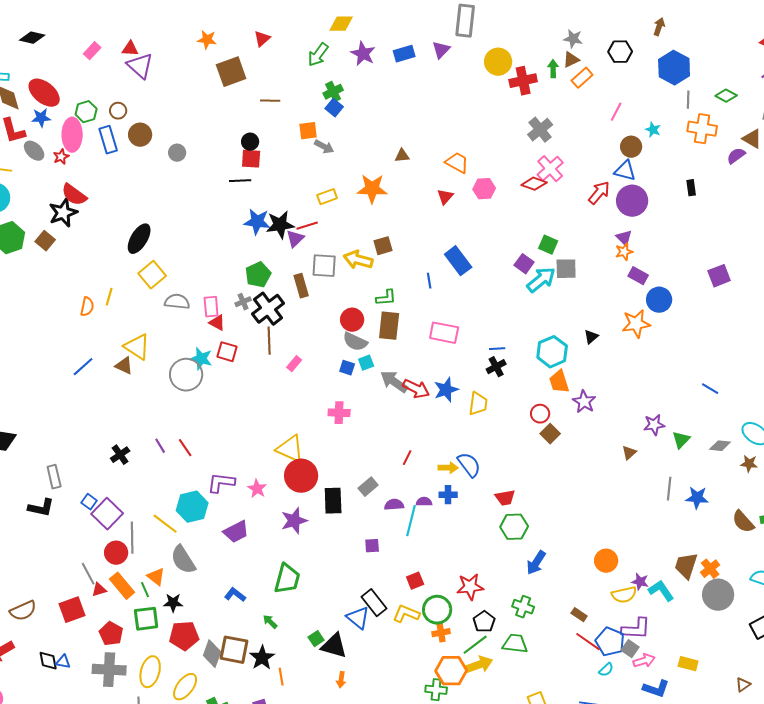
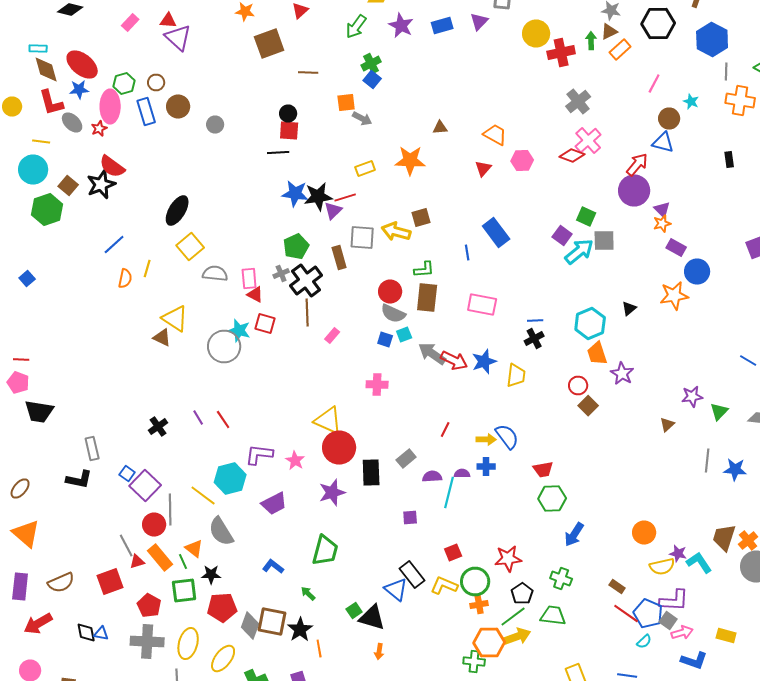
black hexagon: (620, 52) -> (658, 24), size x1.4
purple circle: (632, 201) -> (634, 190), moved
brown square: (45, 241) -> (68, 186), moved
blue line: (83, 367) -> (114, 244), moved

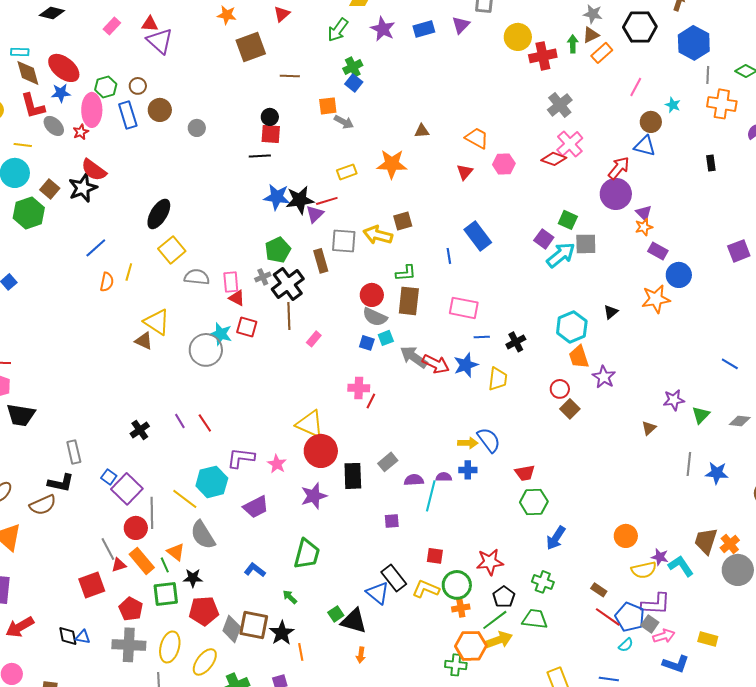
blue line: (535, 320) -> (482, 337), moved
red line: (445, 430) -> (371, 401), moved
red square: (453, 552) -> (435, 556), turned 30
brown semicircle: (61, 582) -> (43, 505), moved

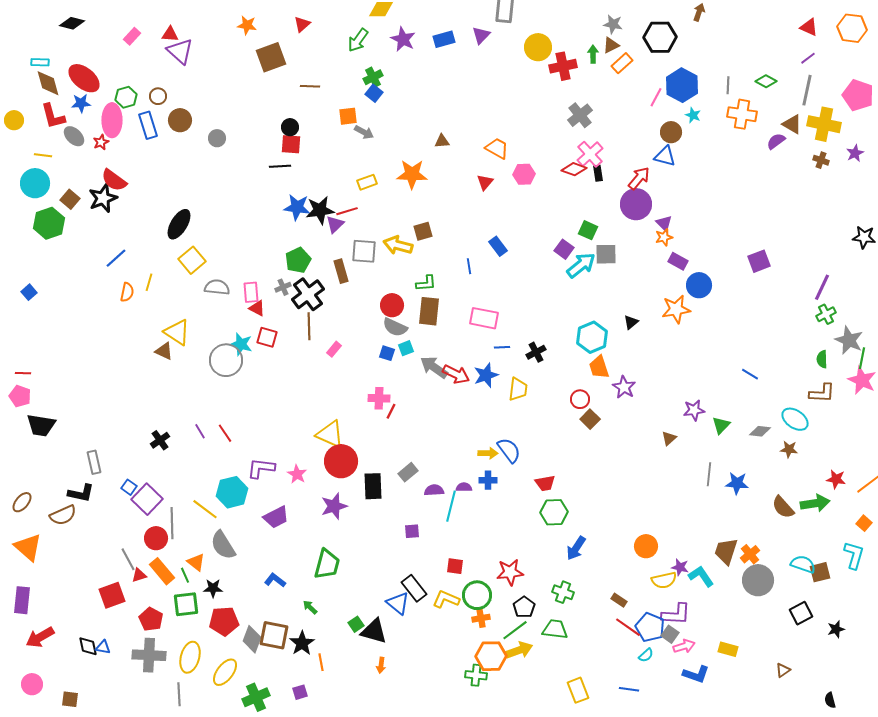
blue hexagon: (694, 43) -> (682, 85), moved
black rectangle: (711, 163) -> (598, 173), moved
blue rectangle: (478, 236) -> (498, 246), size x0.7

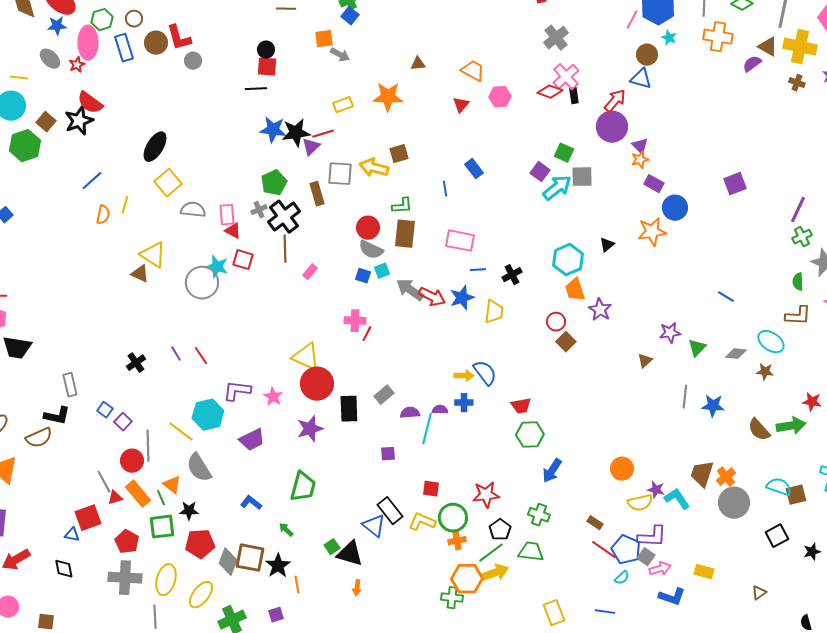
red L-shape: (53, 116) -> (179, 38), moved
purple square: (147, 499) -> (123, 422), size x0.6
blue triangle: (103, 647) -> (72, 535), moved

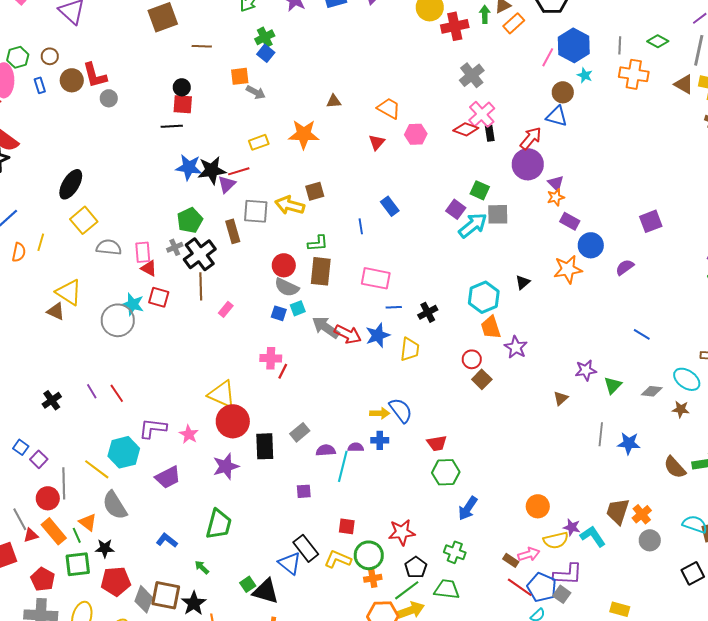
blue rectangle: (124, 48) -> (40, 85), size x0.6
purple semicircle: (752, 64) -> (625, 267), moved
gray circle: (734, 503) -> (650, 540), size x0.7
pink arrow: (660, 569) -> (529, 554), moved

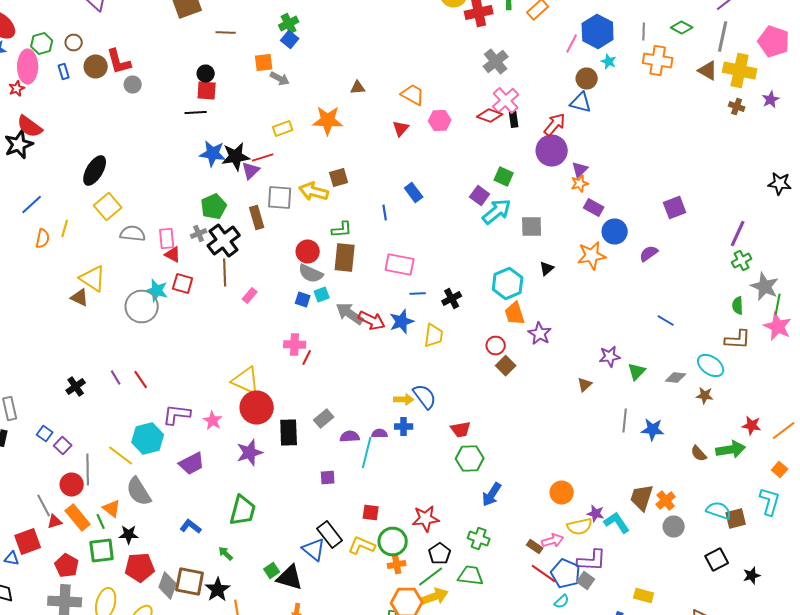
purple triangle: (556, 183) -> (580, 170), turned 30
gray square: (498, 214) -> (532, 226), moved
brown semicircle: (675, 467) -> (699, 454), size x0.7

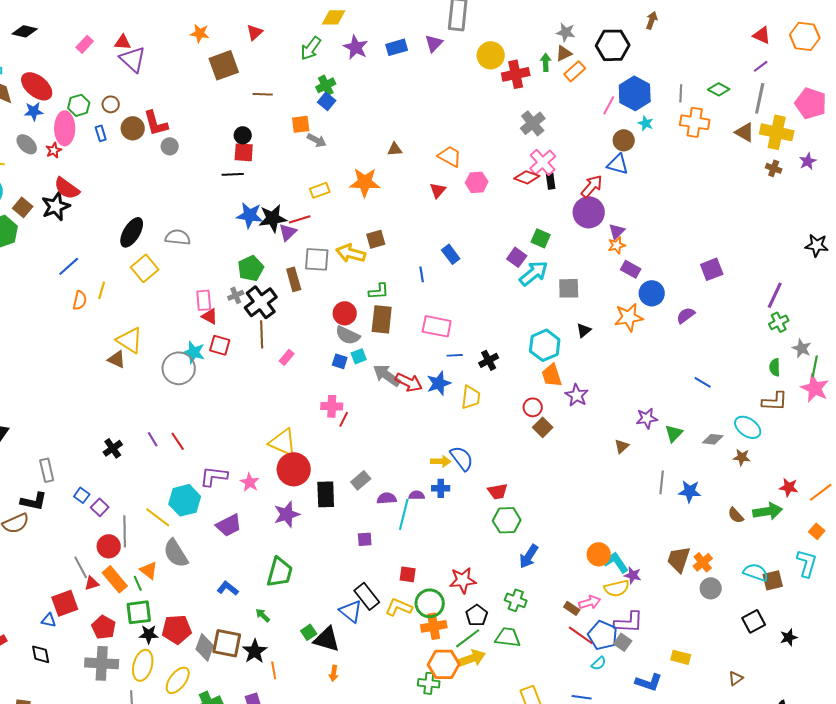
gray semicircle: (133, 234) -> (178, 237), moved
gray star: (765, 286) -> (802, 348), size x0.7
cyan L-shape: (617, 522) -> (616, 562), moved
black star: (129, 534) -> (149, 634), moved
orange cross: (397, 564) -> (434, 626), size x1.4

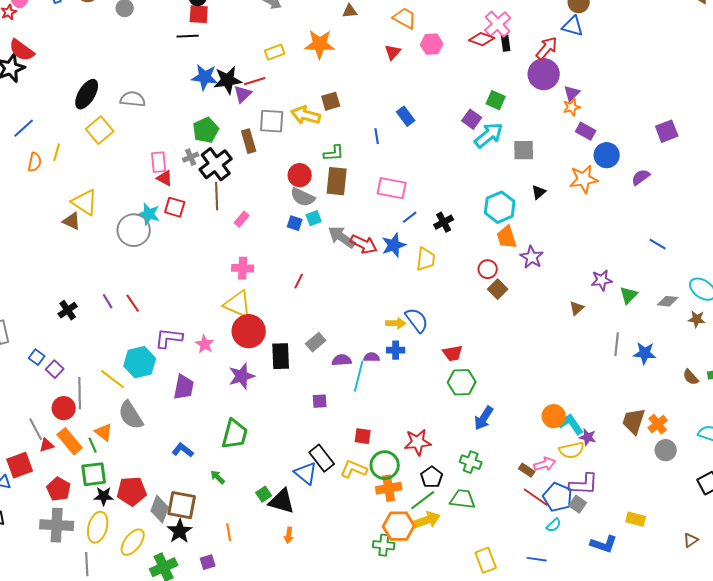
blue line: (455, 355) -> (410, 217), turned -35
pink cross: (332, 406) -> (243, 268), moved
purple trapezoid: (229, 525) -> (184, 387), turned -52
black star: (255, 651) -> (180, 531), moved

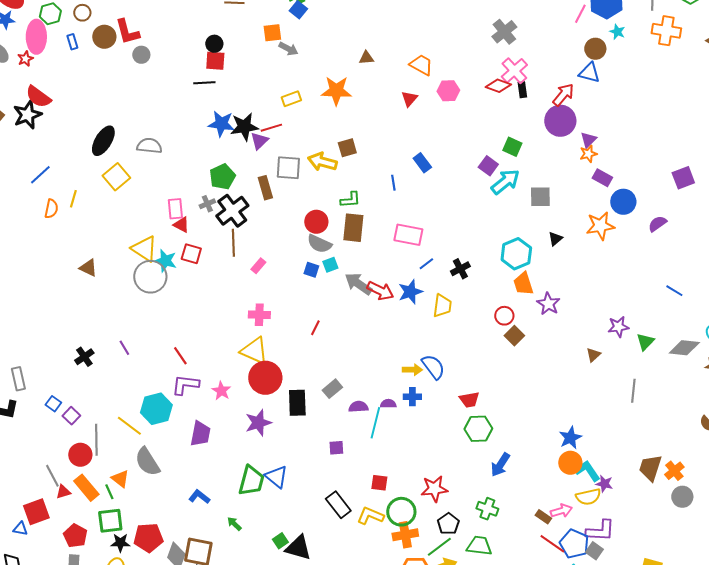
yellow triangle: (85, 202) -> (144, 249), moved
gray diamond: (668, 301) -> (684, 348), size x1.4
red line: (133, 303) -> (180, 356), moved
blue star: (645, 353) -> (570, 438), moved, turned -30
blue triangle: (306, 473) -> (276, 477), moved

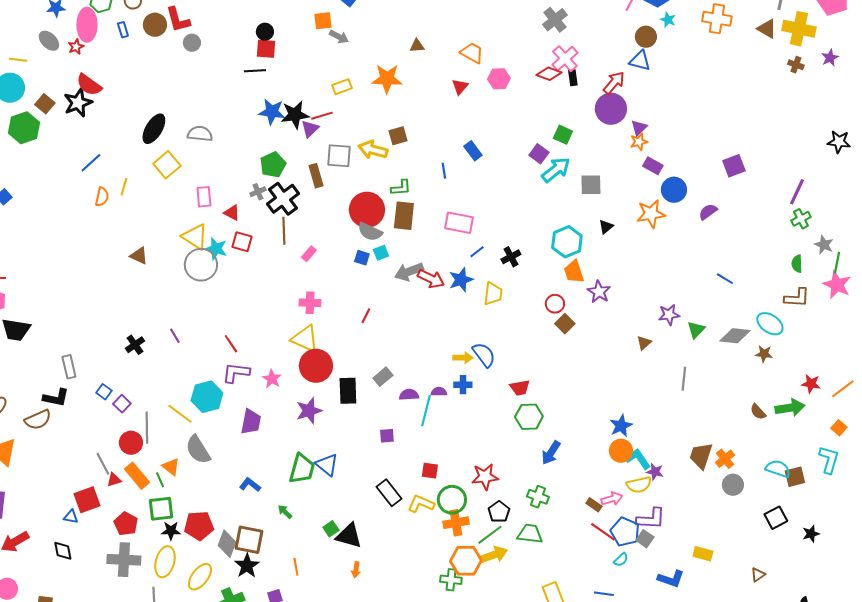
pink rectangle: (175, 209) -> (204, 197), moved
red circle: (316, 222) -> (367, 210), size x1.5
gray arrow: (358, 284) -> (409, 272), turned -56

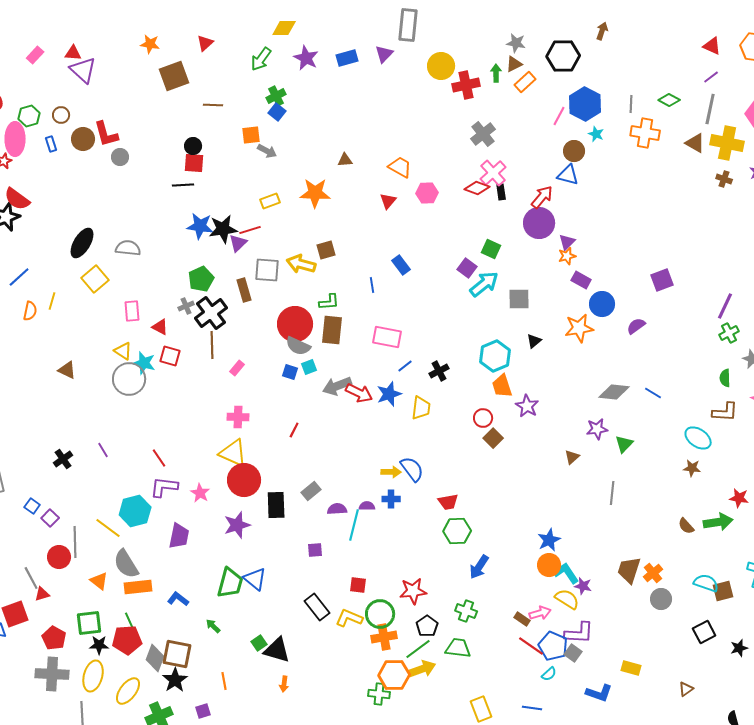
yellow triangle: (195, 237) -> (123, 351), size x0.7
gray diamond: (735, 336) -> (614, 392), moved
orange rectangle: (137, 476) -> (138, 587), moved, turned -56
green line: (160, 480) -> (129, 620), moved
yellow semicircle: (639, 485) -> (567, 599), turned -135

